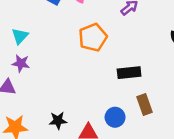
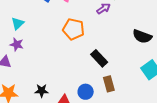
orange pentagon: (93, 37) -> (73, 29), turned 30
black rectangle: (129, 73) -> (99, 58), turned 48

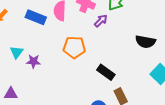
purple star: (17, 44) -> (33, 61), moved

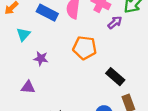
cyan triangle: (17, 52) -> (23, 34), moved
purple triangle: (11, 94) -> (28, 87), moved

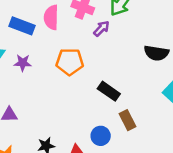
purple star: (41, 58) -> (23, 63), moved

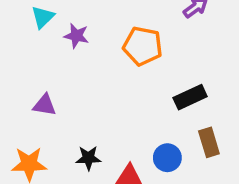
black rectangle: (109, 91) -> (190, 97), turned -70

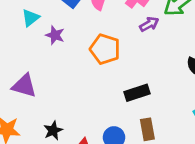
purple triangle: (45, 105) -> (24, 86), size x1.4
black star: (88, 158) -> (53, 130), turned -30

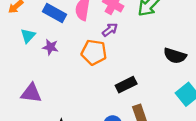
purple arrow: (149, 24) -> (110, 30), moved

